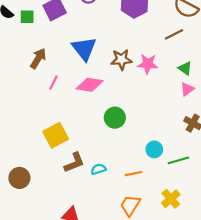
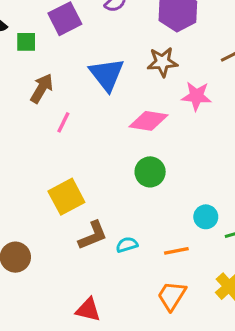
green square: (27, 17) -> (26, 42), moved
brown star: (121, 60) -> (162, 62), moved
pink diamond: (90, 85) -> (149, 121), moved

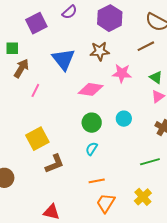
green square: (26, 42) -> (12, 48), moved
cyan circle: (206, 217) -> (124, 119), moved
cyan semicircle: (127, 245) -> (92, 149), moved, turned -40
orange line: (176, 251) -> (97, 181), moved

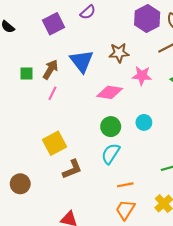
purple hexagon: (110, 18) -> (147, 18), moved
green square: (12, 48) -> (26, 74), moved
brown arrow: (21, 68) -> (50, 69), moved
cyan semicircle: (92, 149) -> (111, 154), size x1.5
orange line: (97, 181) -> (125, 185), moved

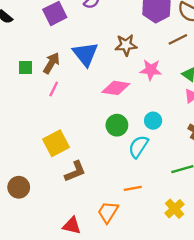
cyan semicircle: (111, 154) -> (138, 147), moved
orange trapezoid: (125, 210) -> (108, 212), moved

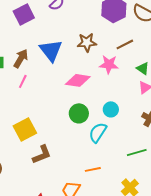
brown line: (178, 39) -> (125, 44), moved

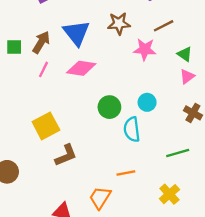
pink diamond: (78, 80) -> (81, 68), moved
cyan semicircle: (98, 132) -> (132, 129), turned -40

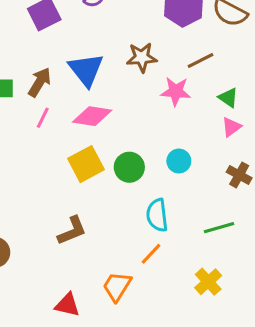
yellow square: (46, 126) -> (86, 164), moved
cyan semicircle: (132, 129) -> (157, 215), moved
orange line: (126, 173) -> (151, 254), turned -36

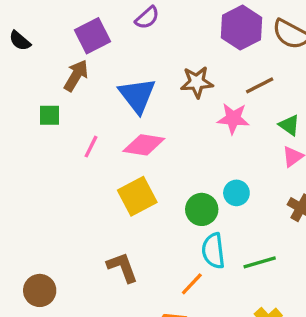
brown arrow: (40, 82) -> (76, 76), moved
green circle: (129, 167) -> (202, 209), moved
green line: (219, 228) -> (260, 262), moved
brown L-shape: (72, 231) -> (122, 267), turned -88
orange line: (151, 254) -> (192, 284), moved

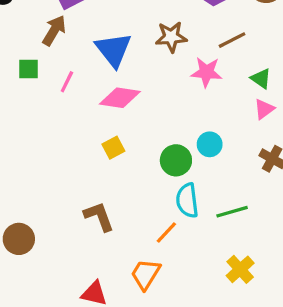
pink line: (91, 147) -> (67, 82), moved
yellow square: (137, 196) -> (113, 148), size x0.6

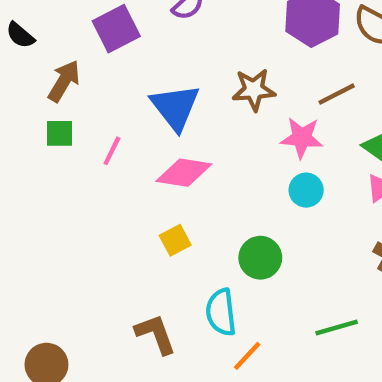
brown arrow: (54, 30) -> (64, 81), moved
cyan circle: (210, 144) -> (306, 190), moved
cyan semicircle: (187, 200) -> (221, 312), moved

